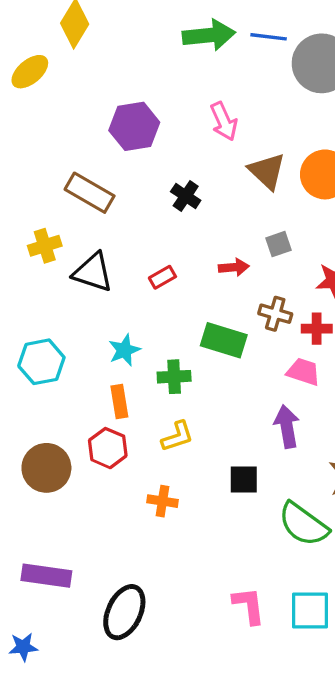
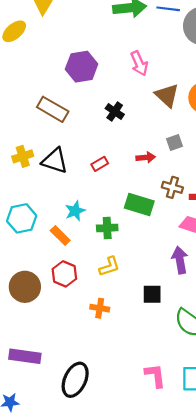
yellow cross: (45, 246) -> (23, 156), moved
orange rectangle: (119, 402) -> (60, 235), moved, turned -36

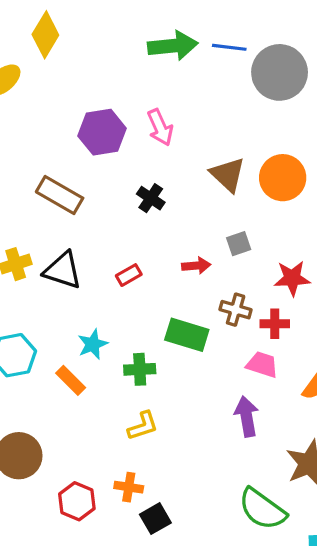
pink arrow: (139, 63) -> (160, 127), moved
red hexagon: (64, 274) -> (77, 501), moved
black square: (152, 294) -> (155, 519), moved, turned -30

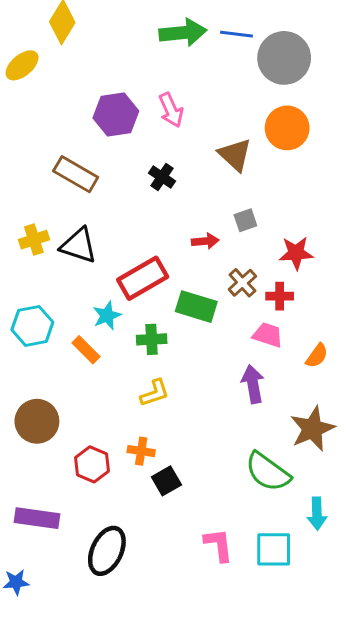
orange circle: (283, 178) -> (287, 128), moved
red rectangle: (129, 275) -> (143, 278), moved, size x2.0
brown cross: (236, 310) -> (242, 283), turned 32

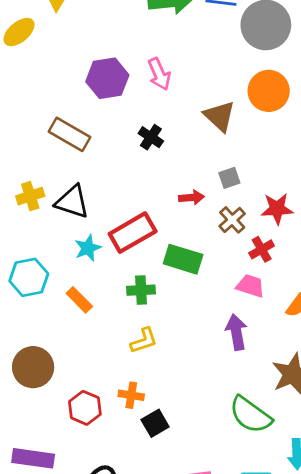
brown cross: (242, 283) -> (232, 220), moved
red cross: (280, 296) -> (262, 249), turned -30
cyan star: (107, 316) -> (88, 248), moved

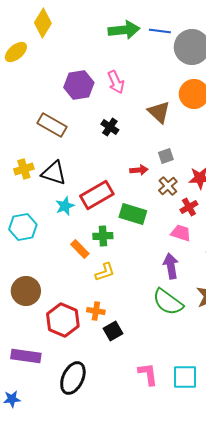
orange rectangle: (79, 300) -> (80, 249), moved
red hexagon: (85, 408) -> (63, 320), size x1.4
green semicircle: (250, 415) -> (168, 302), moved

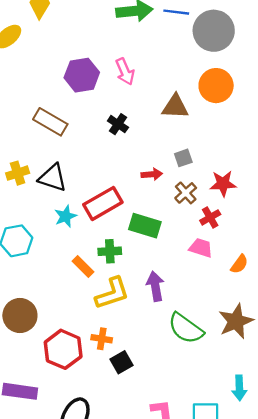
brown triangle: (159, 112) -> (175, 107), turned -40
purple arrow: (171, 266) -> (155, 286), moved
yellow L-shape: (105, 272) -> (112, 293), size x1.5

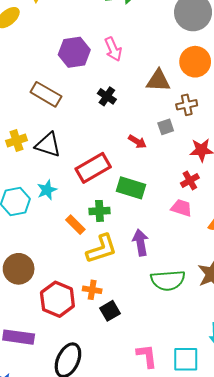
red arrow: (152, 174) -> (137, 142), turned 36
brown cross: (186, 193) -> (187, 105), moved, turned 30
cyan star: (65, 216) -> (47, 190), moved
green semicircle: (186, 328) -> (168, 280), turned -40

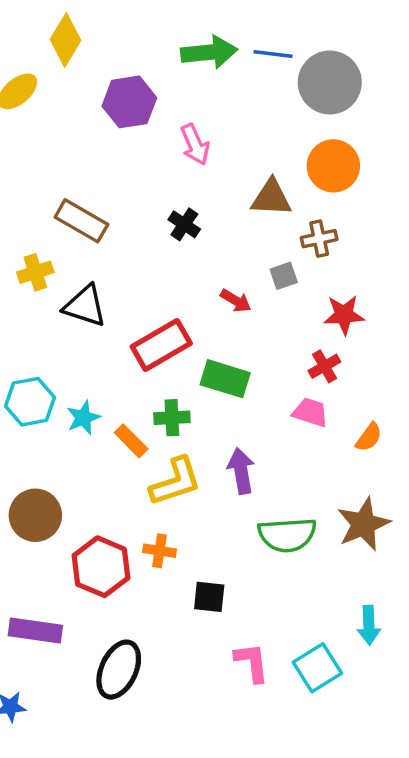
purple hexagon: (74, 52) -> (129, 102), moved
yellow cross: (16, 141) -> (35, 272), moved
cyan star: (47, 190) -> (83, 418), moved
black square: (110, 311) -> (209, 597), moved, turned 36
cyan square: (186, 359) -> (317, 668), turned -32

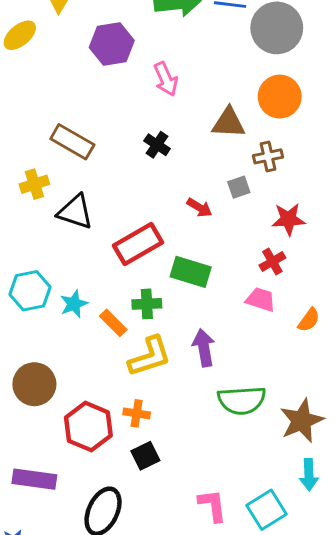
brown star: (363, 524) -> (302, 421), moved
black square: (209, 597) -> (145, 456), moved, turned -32

